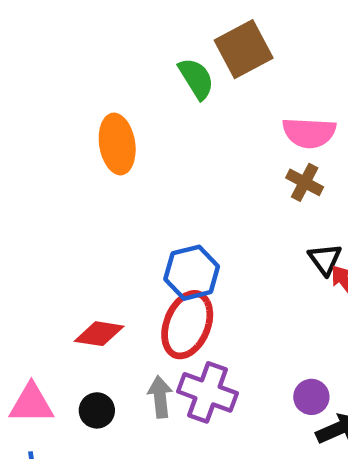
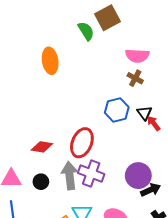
blue hexagon: (192, 273) -> (117, 110), moved
gray arrow: (160, 397) -> (70, 176), size x1.5
purple circle: (311, 397) -> (138, 176), size x1.6

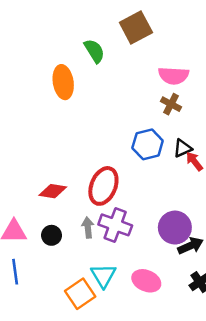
green semicircle: (86, 31) -> (94, 51), moved
black triangle: (144, 113) -> (183, 148), turned 42
gray arrow: (70, 176) -> (88, 228), size x0.6

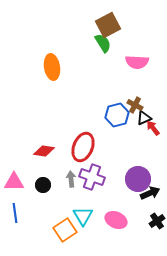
green semicircle: (94, 51) -> (103, 43), moved
brown cross: (171, 104) -> (135, 105), moved

